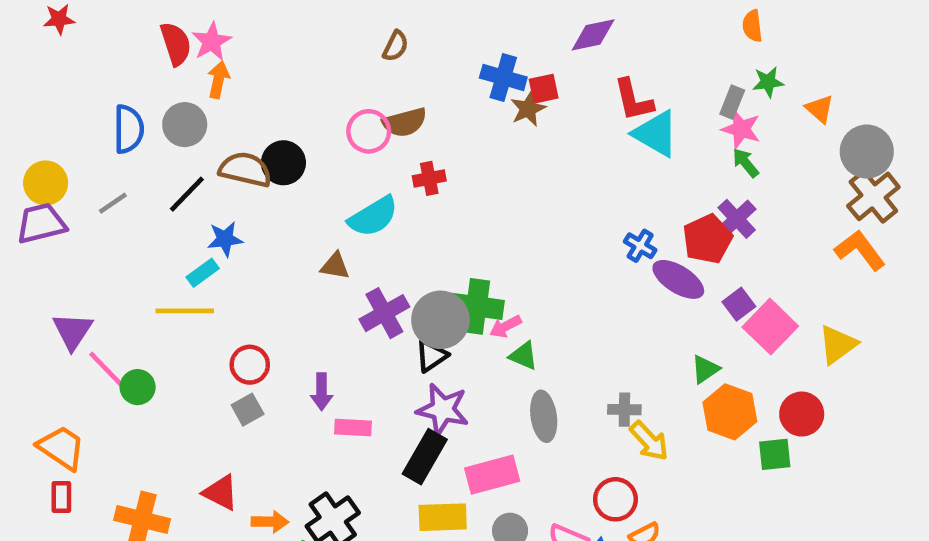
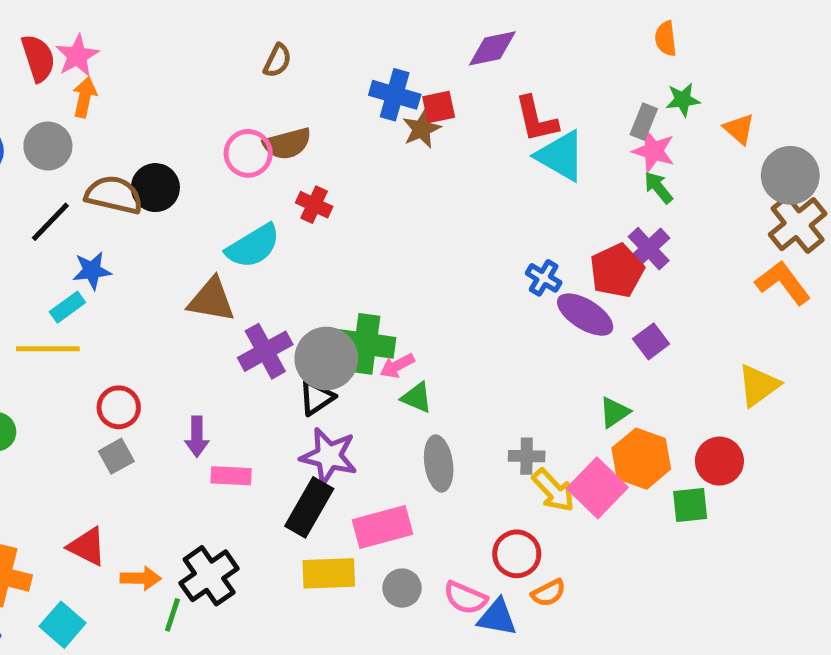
red cross: (429, 178) -> (314, 205), turned 36
brown triangle: (335, 266) -> (212, 300), size x1.5
pink square: (770, 327) -> (597, 488), moved

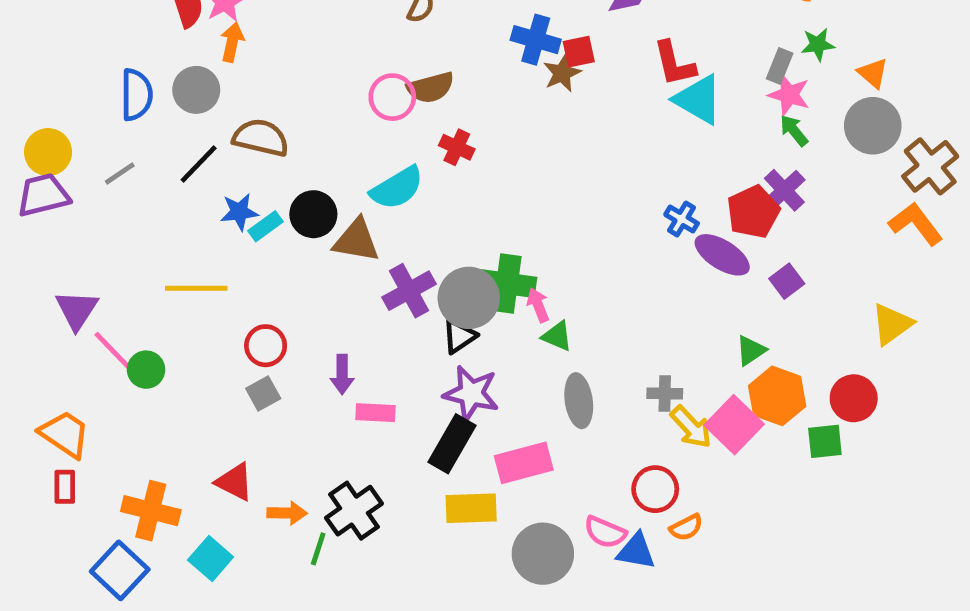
gray circle: (790, 175) -> (873, 126), moved
black circle: (155, 188) -> (313, 214), moved
cyan rectangle: (67, 307) -> (266, 226), moved
pink arrow: (397, 366) -> (538, 305), turned 96
gray circle: (402, 588) -> (543, 554), moved, size x1.6

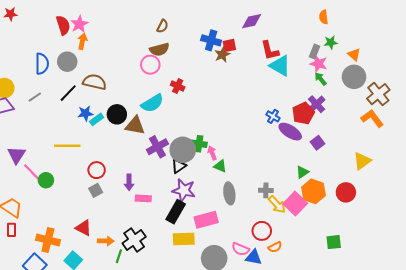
brown semicircle: (431, 88) -> (159, 49), moved
green cross: (507, 284) -> (199, 144), size x0.7
green square: (825, 441) -> (334, 242), moved

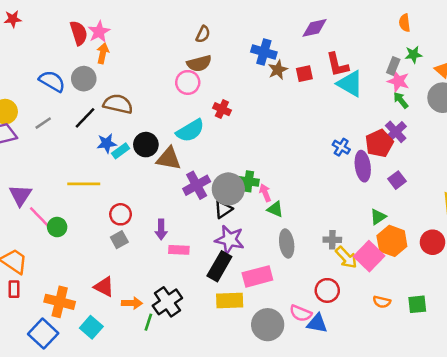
red square: (229, 45) -> (304, 74), moved
blue semicircle: (42, 64) -> (52, 81), turned -60
purple ellipse: (290, 132) -> (363, 166), turned 50
orange semicircle: (275, 247) -> (382, 302), moved, turned 40

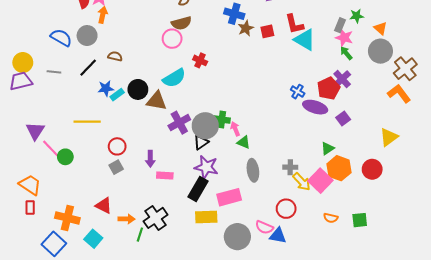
brown semicircle: (118, 104) -> (115, 56), size x0.6
gray line: (43, 123) -> (54, 72), turned 40
purple ellipse: (363, 166) -> (315, 107), turned -65

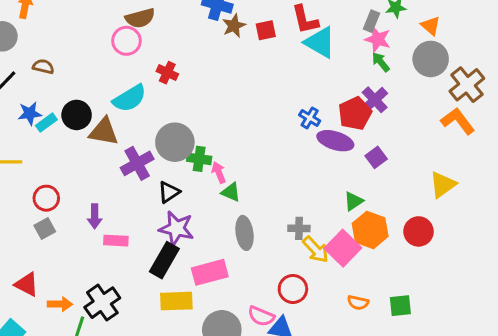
gray circle: (205, 126) -> (175, 142), moved

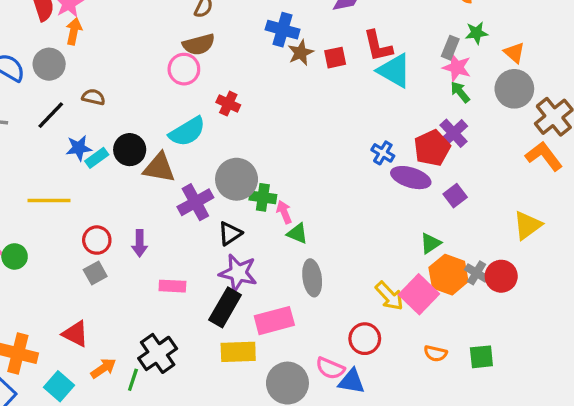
purple arrow: (95, 216) -> (140, 243), moved
gray cross: (299, 228) -> (477, 273), moved, turned 30
orange arrow: (60, 304) -> (103, 368), moved, turned -35

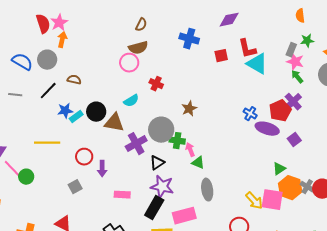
brown star: (301, 53) -> (189, 109), moved
cyan semicircle: (187, 132) -> (131, 101), size x0.7
red circle: (97, 240) -> (84, 157), moved
pink square: (419, 294) -> (272, 200), turned -35

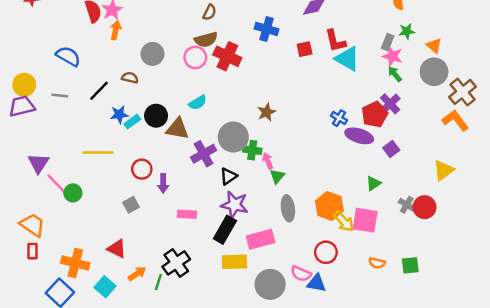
gray circle: (47, 60) -> (152, 54), moved
red cross: (156, 84) -> (227, 56), moved, size x1.6
green triangle: (198, 163) -> (277, 176), turned 48
orange hexagon: (290, 188) -> (329, 206), moved

